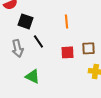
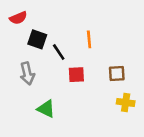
black line: (38, 41) -> (59, 52), moved
red square: (67, 52) -> (76, 75), moved

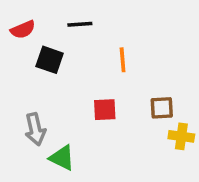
black line: (59, 52) -> (80, 24), moved, turned -60
gray arrow: (27, 73) -> (35, 129), moved
yellow cross: (126, 102) -> (181, 136), moved

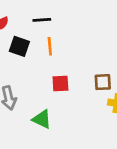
orange line: (123, 60) -> (50, 46), moved
green triangle: (62, 158) -> (42, 119), moved

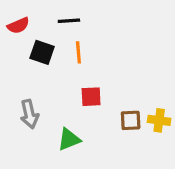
brown square: (103, 82) -> (131, 120), moved
green triangle: (42, 119) -> (69, 139), turned -48

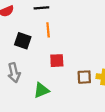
black square: (42, 52) -> (23, 41), moved

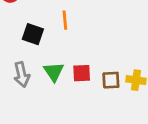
red square: (57, 61) -> (82, 73), moved
green triangle: (41, 90) -> (54, 72), moved, turned -42

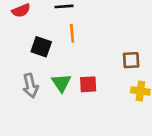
brown square: (111, 80) -> (131, 60), moved

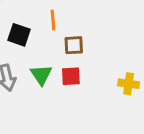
brown square: (131, 60) -> (74, 45), moved

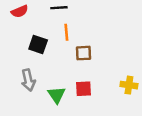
green triangle: (41, 75) -> (56, 95), moved
red square: (71, 76) -> (84, 89), moved

